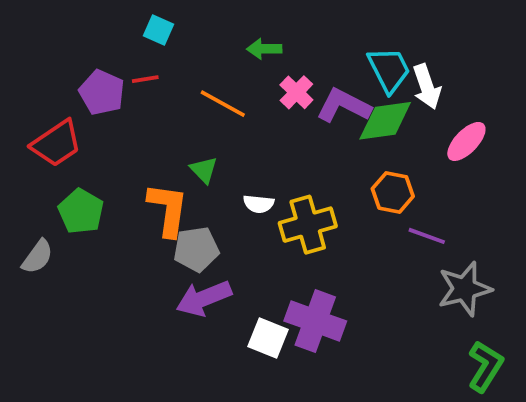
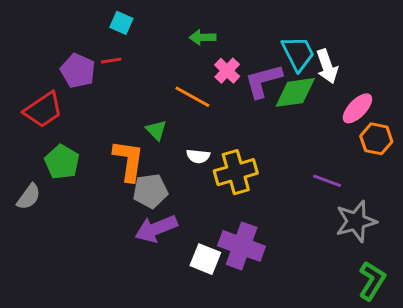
orange line: (223, 104) -> (192, 97), moved
purple L-shape: (344, 106) -> (263, 81), turned -42
orange hexagon: (393, 192) -> (376, 139), moved

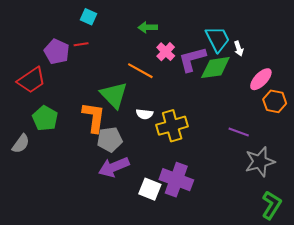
white arrow: (327, 66) -> (239, 49), size x0.6
green triangle: (156, 130) -> (114, 95), size x1.8

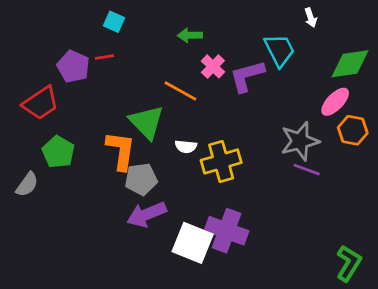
white arrow: (239, 49) -> (311, 18), moved
green diamond: (215, 68) -> (350, 64), moved
gray star: (260, 162) -> (300, 141), moved
white square: (150, 189) -> (193, 243), size x1.4

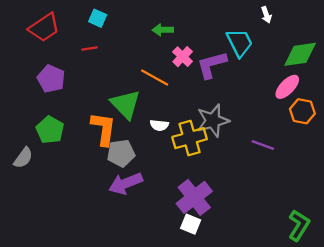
purple pentagon: (73, 66) -> (51, 79), moved
red trapezoid: (41, 103) -> (44, 28), moved
gray star: (300, 141) -> (213, 121), moved
purple cross: (227, 231) -> (194, 197), turned 32
white square: (193, 243) -> (191, 224), moved, size x0.6

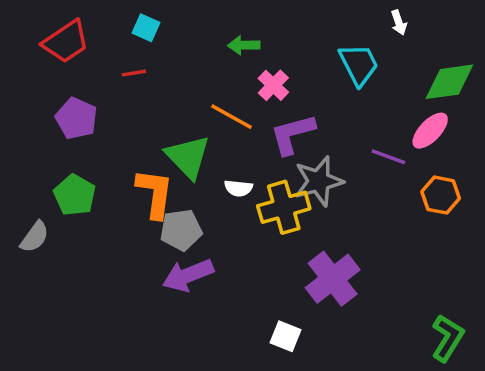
purple L-shape: (212, 65) -> (292, 134), moved
orange hexagon: (302, 111) -> (441, 195), moved
purple line: (263, 145) -> (388, 157), moved
purple cross: (194, 197) -> (333, 279), moved

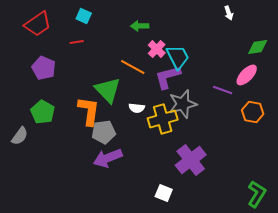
cyan trapezoid: (359, 64) -> (178, 57), moved
green diamond: (449, 82) -> (258, 47), size x0.7

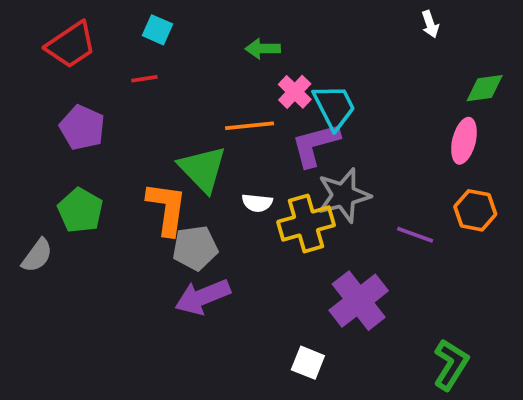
orange line: (133, 67) -> (250, 126), turned -35
pink ellipse: (247, 75) -> (464, 141), turned -30
purple line: (223, 90) -> (415, 235), moved
green L-shape: (257, 194) -> (451, 365), moved

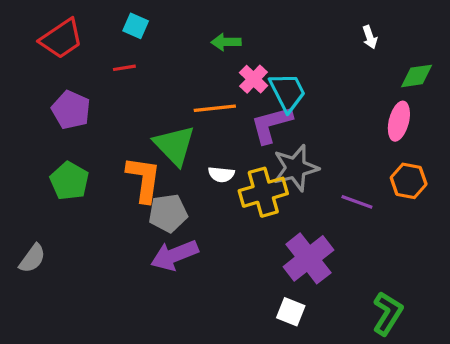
white arrow: (430, 24) -> (370, 37), moved
gray semicircle: (37, 255) -> (32, 258), moved
white square: (308, 363) -> (291, 312), moved

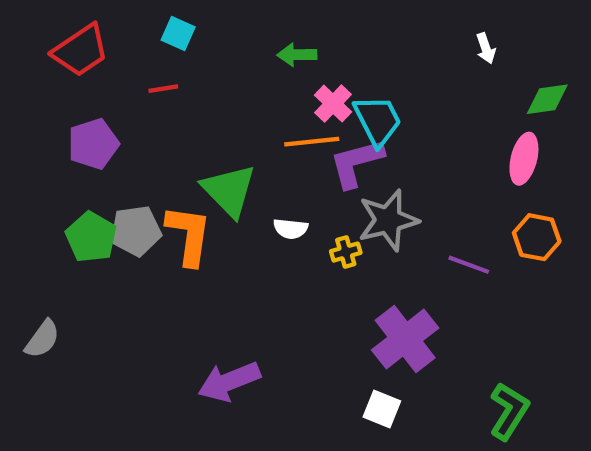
orange line: (215, 108) -> (312, 142), moved
purple pentagon: (71, 110) -> (93, 144), turned 30
yellow cross: (263, 192) -> (346, 252), size x0.5
gray pentagon: (168, 213) -> (136, 231), moved
purple arrow: (174, 255) -> (229, 381), moved

